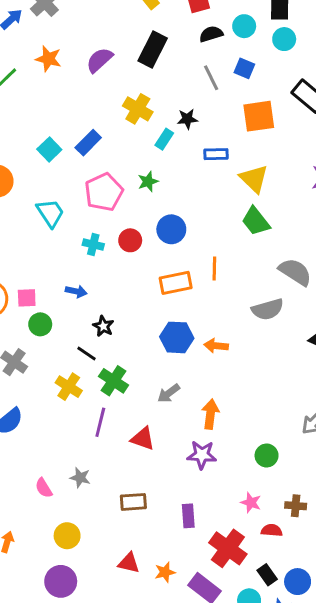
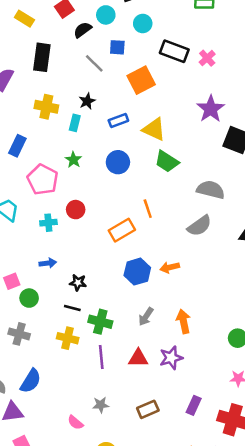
cyan circle: (284, 39) -> (143, 23), moved
blue circle: (171, 229) -> (118, 162), moved
purple star: (202, 455) -> (171, 358), moved
purple rectangle: (188, 516) -> (194, 405), turned 48

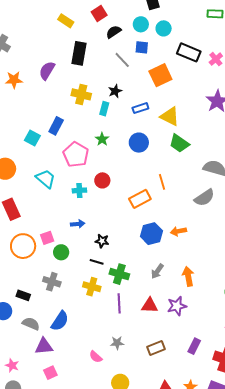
cyan circle: (106, 15) -> (141, 24), moved

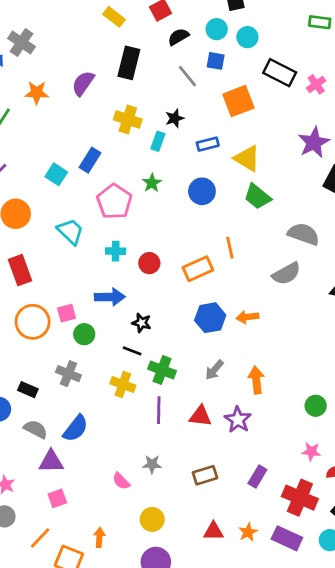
red circle: (102, 180) -> (149, 263), moved
blue arrow: (78, 224) -> (110, 297), size x1.5
purple star: (177, 306) -> (238, 420), turned -30

